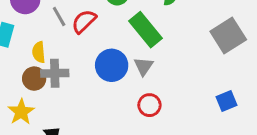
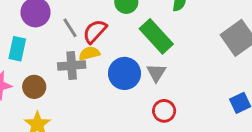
yellow semicircle: (39, 52) -> (89, 53), moved, turned 84
gray cross: (55, 73) -> (72, 65), moved
brown circle: (34, 79) -> (34, 87), moved

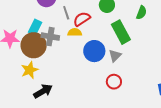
cyan rectangle: (17, 49) -> (35, 27), moved
gray cross: (72, 65) -> (50, 37), moved
brown circle: (34, 87) -> (34, 45), size x1.6

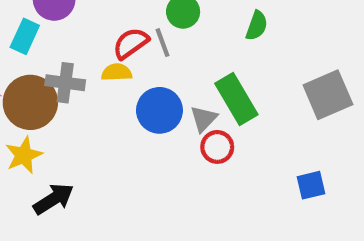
gray line: (66, 13) -> (163, 43), moved
cyan rectangle: (35, 27) -> (25, 36), moved
green rectangle: (121, 32) -> (236, 99), moved
red circle: (114, 82) -> (217, 147), moved

